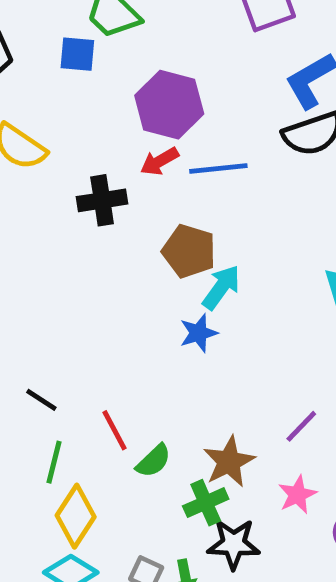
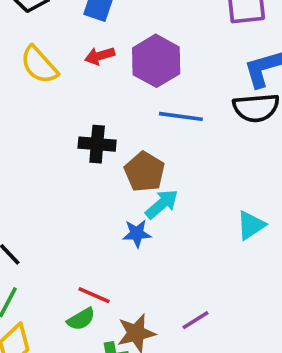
red arrow: (159, 161) -> (100, 56), moved
black cross: (102, 200) -> (97, 144), moved
red line: (114, 430) -> (94, 295), moved, turned -52

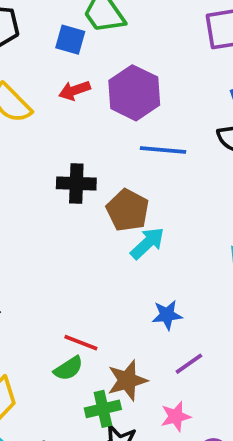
blue star: (137, 233) -> (167, 315), moved

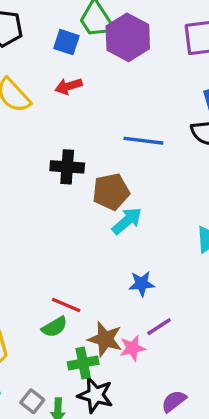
purple hexagon: (134, 93) -> (128, 37), moved
brown pentagon: (128, 210) -> (111, 192), turned 30
brown star: (127, 380) -> (105, 339), turned 30
pink star: (176, 416) -> (132, 348), moved

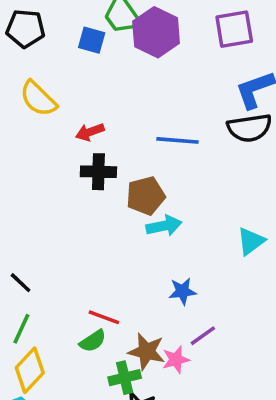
red arrow: (69, 86) -> (90, 132), moved
cyan arrow: (127, 221) -> (164, 226), turned 32

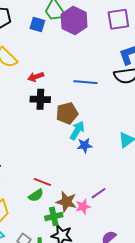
cyan arrow: (164, 226) -> (77, 130), turned -48
blue star: (182, 291) -> (85, 145), moved

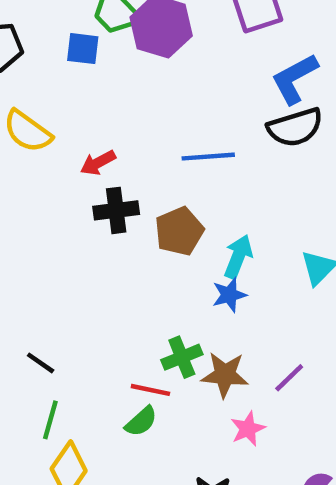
cyan arrow: (77, 130) -> (238, 257), moved
purple line: (99, 193) -> (289, 378), moved
brown star: (66, 202) -> (225, 375), moved
green cross: (54, 216) -> (182, 357), moved

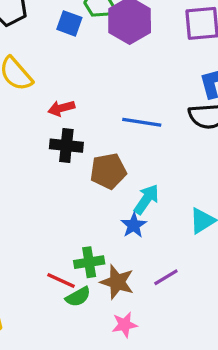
blue star: (229, 295) -> (134, 225), turned -30
purple line: (289, 378) -> (166, 277), moved
green semicircle: (141, 421) -> (78, 297), moved

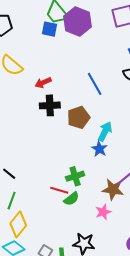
blue square: (69, 23) -> (50, 29), moved
blue line: (142, 122) -> (95, 84), turned 60
brown star: (117, 282) -> (113, 189), moved

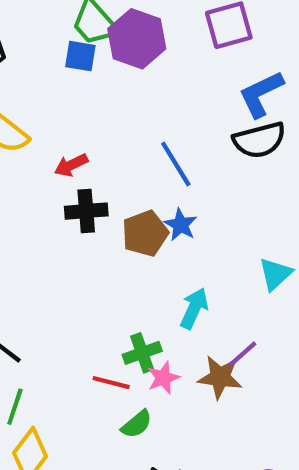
cyan arrow: (105, 131) -> (194, 308), moved
blue star: (99, 149) -> (181, 225), moved
green semicircle: (71, 199) -> (137, 424), moved
pink star: (103, 212) -> (163, 378), moved

